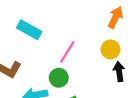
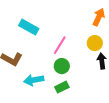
green circle: (59, 78) -> (62, 66), moved

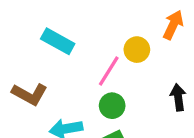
yellow circle: (95, 43) -> (137, 50), moved

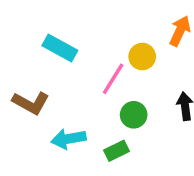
green circle: (112, 106) -> (134, 115), moved

